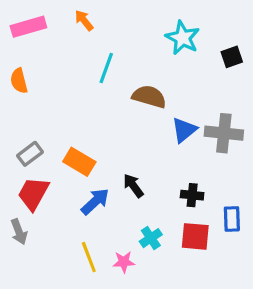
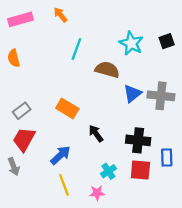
cyan star: (183, 38) -> (131, 43), moved
orange rectangle: (79, 162) -> (67, 108), moved
black cross: (192, 195) -> (138, 140), size x1.5
blue arrow: (95, 201) -> (60, 155), moved
pink star: (124, 262) -> (97, 193), moved

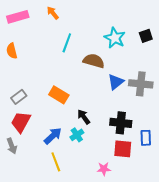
cyan cross: (108, 171) -> (77, 135), moved
pink star: (97, 193) -> (104, 169), moved

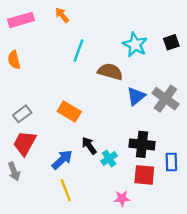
gray cross: (141, 84) -> (165, 99), turned 30
black arrow: (84, 117) -> (89, 146), moved
cyan cross: (77, 135) -> (109, 158), moved

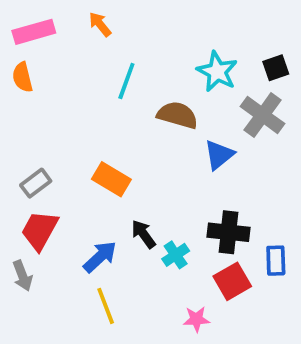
orange semicircle: (14, 60) -> (23, 77), moved
gray cross: (165, 99) -> (263, 115), moved
red square: (144, 175) -> (232, 281), turned -35

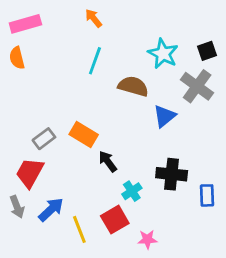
orange arrow: (100, 24) -> (94, 18), moved
gray rectangle: (36, 183) -> (44, 139), moved
black arrow: (143, 234) -> (108, 161), moved
blue arrow: (100, 257) -> (51, 210), moved
red square: (232, 281) -> (115, 220), moved

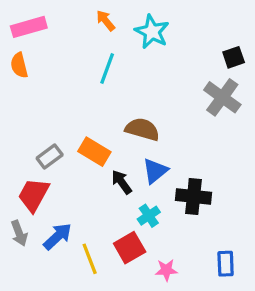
cyan star: (163, 54) -> (152, 32), moved
brown semicircle: (133, 86) -> (142, 129), moved
blue triangle: (164, 116) -> (155, 171), moved
blue rectangle: (207, 195) -> (226, 264), moved

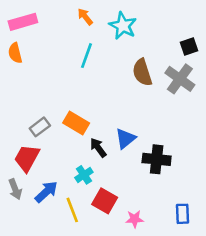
brown semicircle: (142, 129) -> (142, 72), moved, turned -124
cyan cross: (149, 216) -> (84, 175), moved
red square: (130, 248) -> (105, 201), turned -30

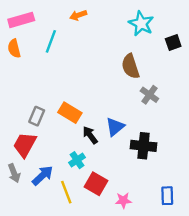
orange arrow: (85, 17) -> (78, 15), turned -70
cyan star: (123, 26) -> (141, 24), moved
cyan line: (87, 56) -> (51, 41), moved
gray cross: (180, 79) -> (149, 95), moved, size x0.7
gray rectangle: (40, 127) -> (37, 116), turned -30

